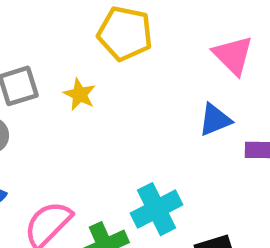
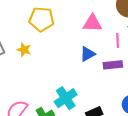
pink triangle: (233, 55) -> (92, 23), turned -36

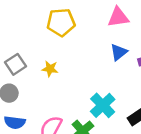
yellow star: (24, 50) -> (50, 69), moved

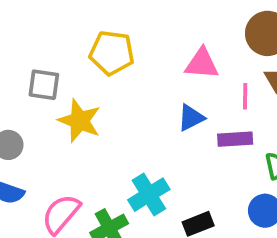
gray square: (16, 64) -> (44, 85), moved, turned 30
yellow star: (50, 69) -> (80, 121), size x1.6

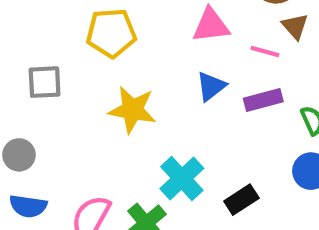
pink line: (245, 96) -> (265, 51), turned -64
yellow star: (80, 121) -> (132, 110), moved

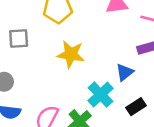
blue triangle: (211, 86) -> (125, 72), moved

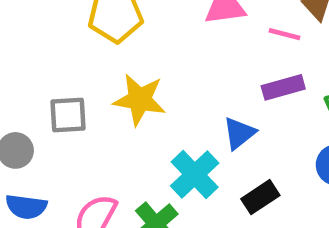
gray square: (19, 38) -> (68, 115), moved

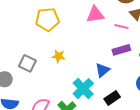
yellow star: (140, 100) -> (59, 56), size x0.6
gray square: (68, 115) -> (27, 63), turned 30

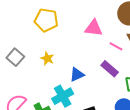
purple rectangle: (121, 50) -> (110, 69), turned 42
blue triangle: (102, 70) -> (77, 74), moved

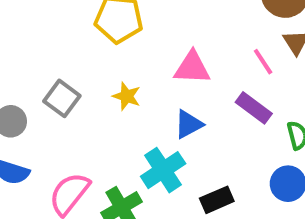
pink triangle: (94, 28) -> (192, 68), moved
pink line: (116, 46) -> (263, 62), turned 32

